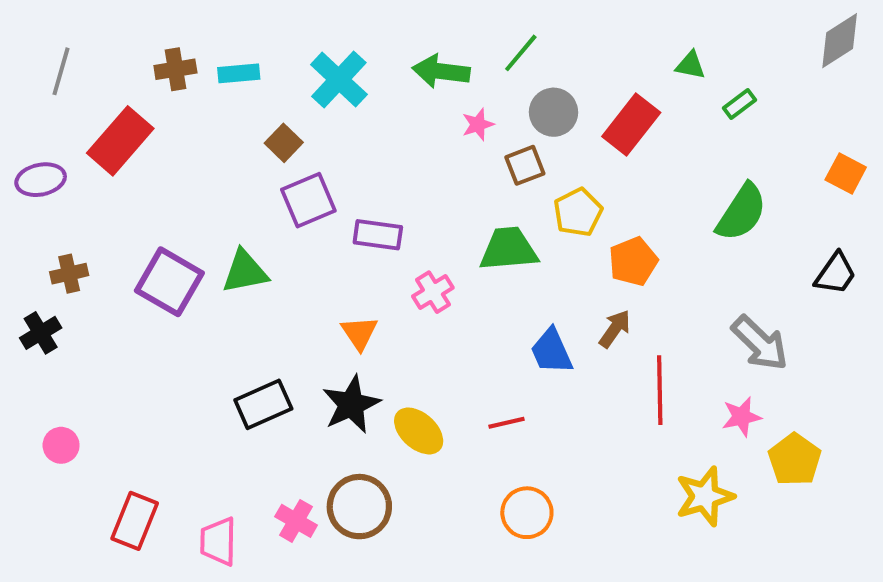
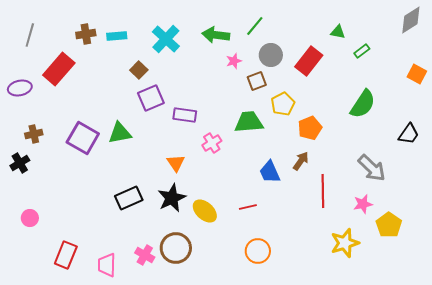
orange square: (846, 173) -> (417, 74), moved

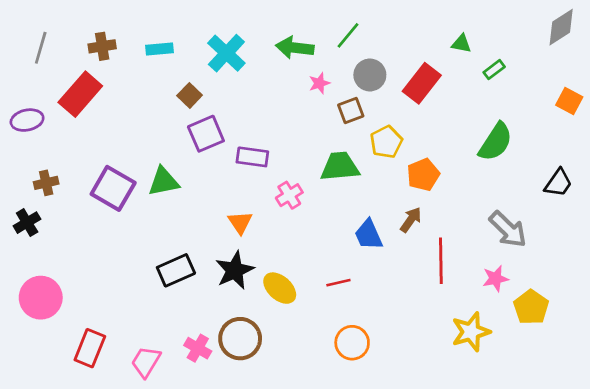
brown cross: (86, 34) -> (102, 46), moved
pink circle: (30, 218) -> (41, 298), size x1.8
pink trapezoid: (107, 265) -> (146, 362), turned 30

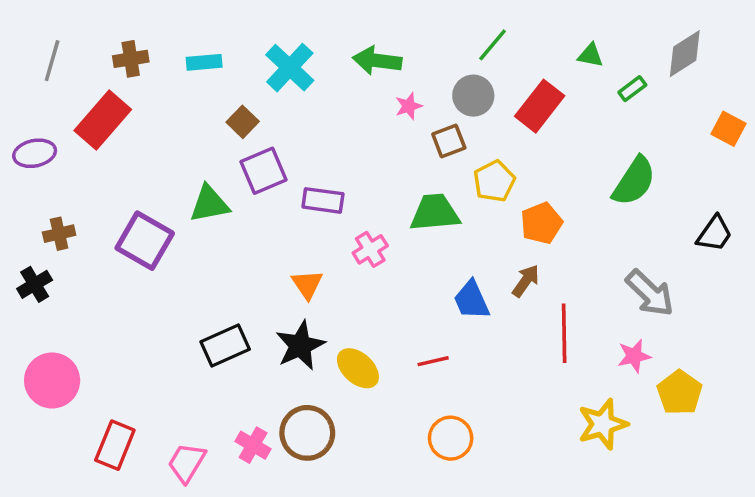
gray diamond: (561, 27) -> (685, 54), moved
green line: (348, 35) -> (493, 45), moved
green triangle: (164, 182) -> (209, 204), moved

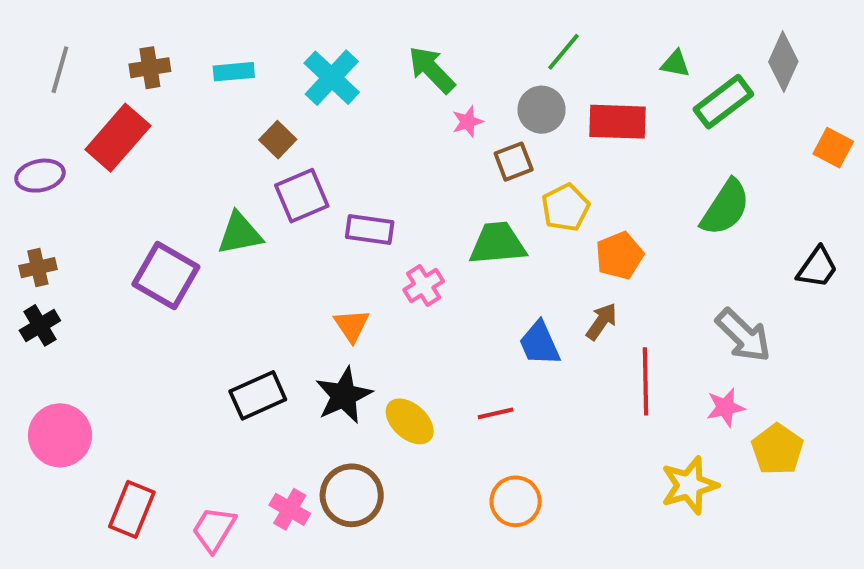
gray diamond: (685, 54) -> (783, 62), turned -33
green arrow: (377, 61) -> (432, 70), turned 39
green rectangle: (632, 89) -> (723, 102), size x1.8
red rectangle: (540, 106) -> (617, 122), turned 54
brown cross: (59, 234) -> (38, 268), moved

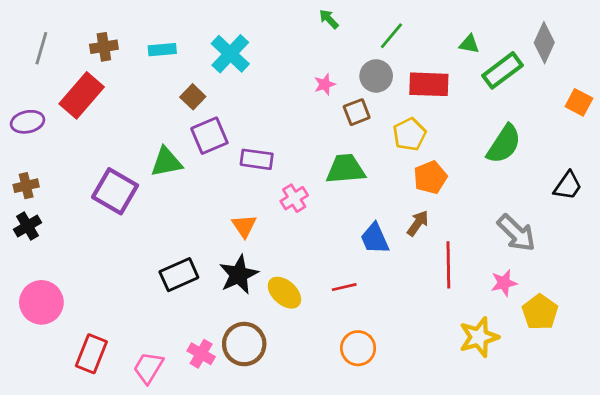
green arrow: (432, 70) -> (329, 19), moved, size x0.6
yellow pentagon: (565, 208) -> (409, 134), moved

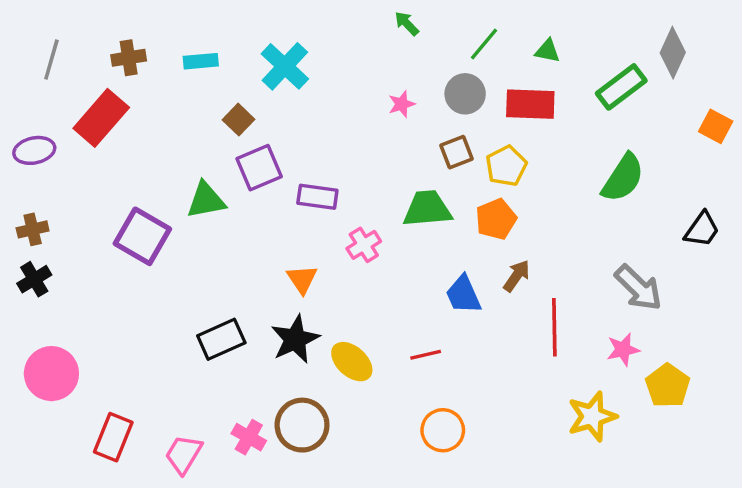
green triangle: (469, 44) -> (547, 51), moved
brown square: (357, 112) -> (456, 152), moved
orange pentagon: (430, 177) -> (496, 219), moved

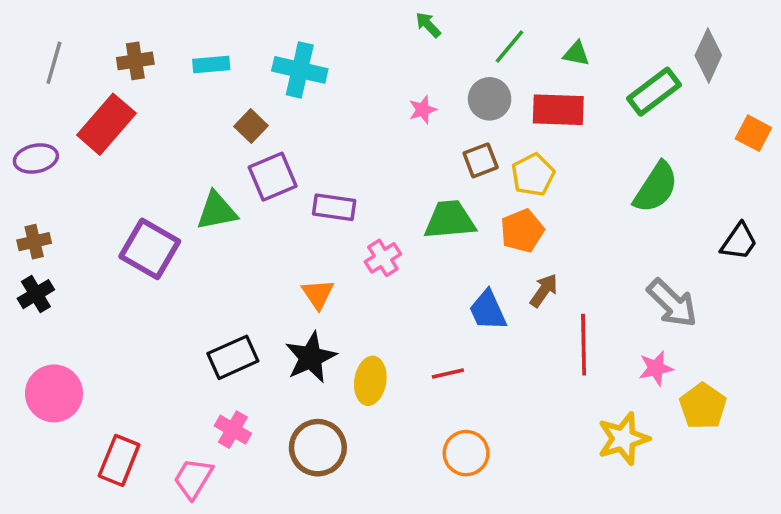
cyan cross: (285, 66) -> (300, 70), turned -30
yellow ellipse: (352, 362) -> (370, 381), turned 57
pink cross: (249, 437) -> (233, 430), moved

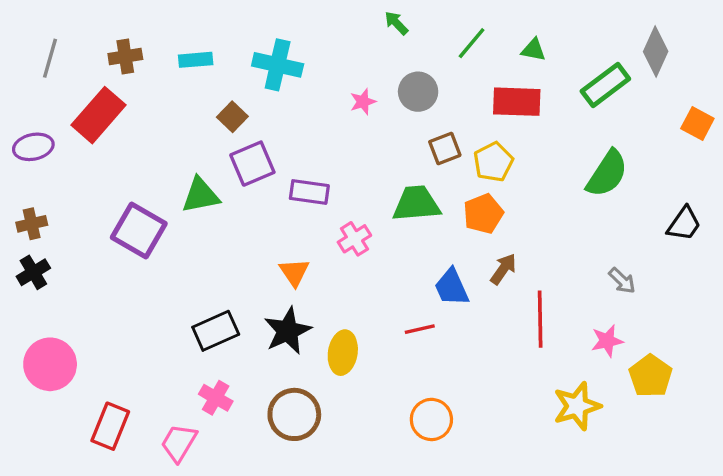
gray circle: (490, 99) -> (418, 92), moved
pink star: (423, 110) -> (363, 102), moved
gray arrow: (672, 303) -> (622, 281), size x0.6
red line: (448, 374) -> (420, 329), moved

